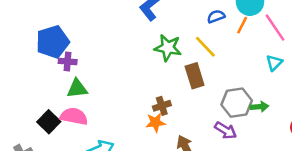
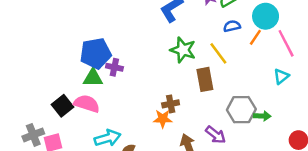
blue pentagon: (53, 42) -> (96, 53), moved
purple cross: (68, 62) -> (114, 67), moved
purple arrow: (226, 130) -> (216, 135), moved

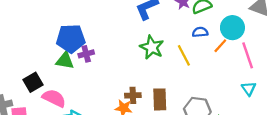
purple cross: (114, 67) -> (86, 54), turned -35
cyan triangle: (281, 76) -> (249, 89), moved, turned -35
brown rectangle: (205, 79) -> (160, 99), moved
pink semicircle: (87, 104) -> (54, 98), moved

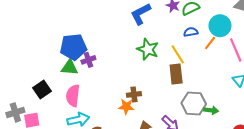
pink semicircle: (54, 98) -> (73, 96), moved, turned -105
brown rectangle: (160, 99) -> (176, 74), moved

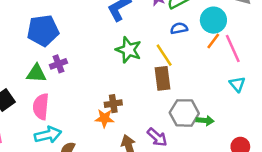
orange line: (210, 43) -> (213, 41), moved
blue pentagon: (73, 47) -> (43, 31), moved

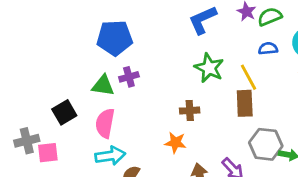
brown cross: (113, 104) -> (190, 111), moved

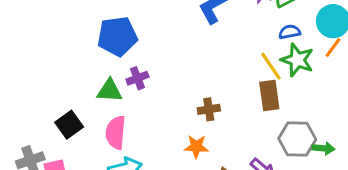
green star: (209, 68) -> (297, 60), moved

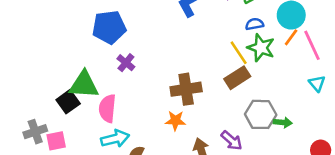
purple cross: (137, 78) -> (126, 63), turned -30
green triangle: (110, 91) -> (84, 85), moved, size x1.4
brown rectangle: (269, 96) -> (237, 78), turned 65
brown cross: (209, 109) -> (186, 89), size x1.6

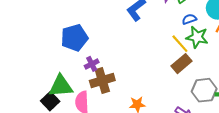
purple cross: (126, 63) -> (92, 64), turned 32
brown cross: (186, 89) -> (102, 80), moved

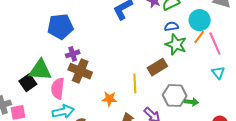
yellow line: (180, 44) -> (135, 83), moved, turned 30
brown cross: (102, 80) -> (80, 71), turned 30

